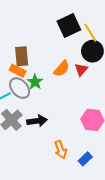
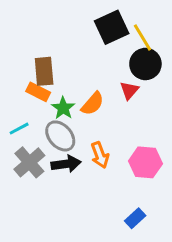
orange semicircle: (62, 69) -> (93, 104), moved
gray ellipse: (20, 88) -> (60, 136), moved
orange arrow: (61, 150) -> (100, 155), moved

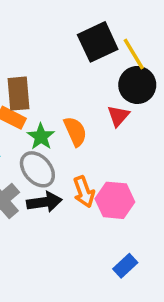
orange semicircle: (93, 104) -> (75, 131), turned -65
pink hexagon: (145, 162) -> (115, 200), moved

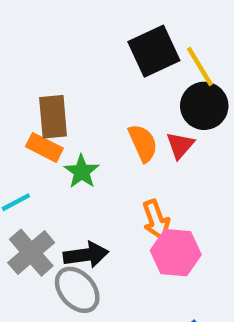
orange semicircle: (75, 131) -> (143, 143), moved
gray ellipse: (37, 169) -> (77, 290), moved
orange arrow: (84, 192) -> (156, 220), moved

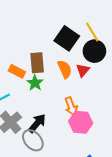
black square: (154, 51) -> (67, 38), moved, turned -30
brown rectangle: (53, 117) -> (37, 63), moved
black arrow: (86, 255) -> (37, 123), turned -42

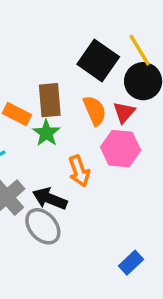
orange arrow: (71, 106) -> (79, 171), moved
pink hexagon: (81, 122) -> (121, 149), moved
black arrow: (37, 123) -> (50, 199), turned -108

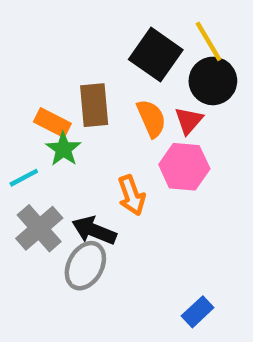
green star: (46, 133) -> (63, 149), moved
gray ellipse: (43, 226) -> (85, 266), turned 69

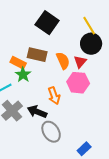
black square: (156, 55) -> (47, 23), moved
brown rectangle: (94, 105) -> (37, 55), turned -72
gray ellipse: (85, 266) -> (51, 132), moved, turned -60

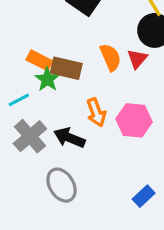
brown rectangle: (37, 55) -> (66, 68), moved
pink hexagon: (78, 83) -> (134, 120), moved
gray ellipse: (51, 132) -> (62, 185), moved

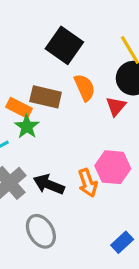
orange semicircle: (110, 57) -> (85, 88), moved
brown rectangle: (66, 68) -> (46, 97), moved
orange arrow: (96, 112) -> (88, 183), moved

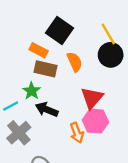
red triangle: (116, 106) -> (92, 98), moved, size x1.5
orange rectangle: (19, 108) -> (39, 50), moved
black arrow: (49, 184) -> (47, 109), moved

